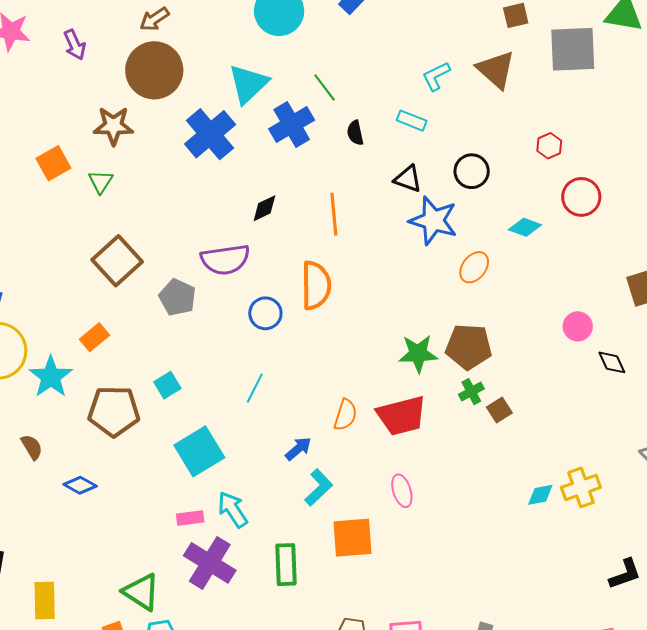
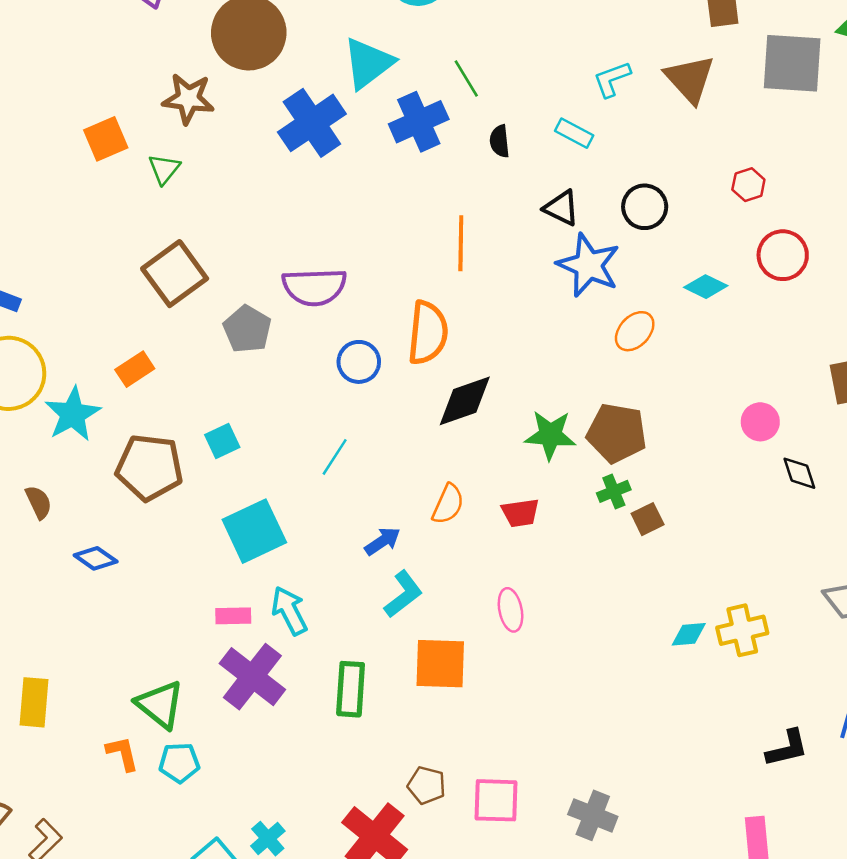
black diamond: (264, 208) -> (465, 401), moved, size x1.6
red trapezoid: (402, 416) -> (520, 513), size x0.6

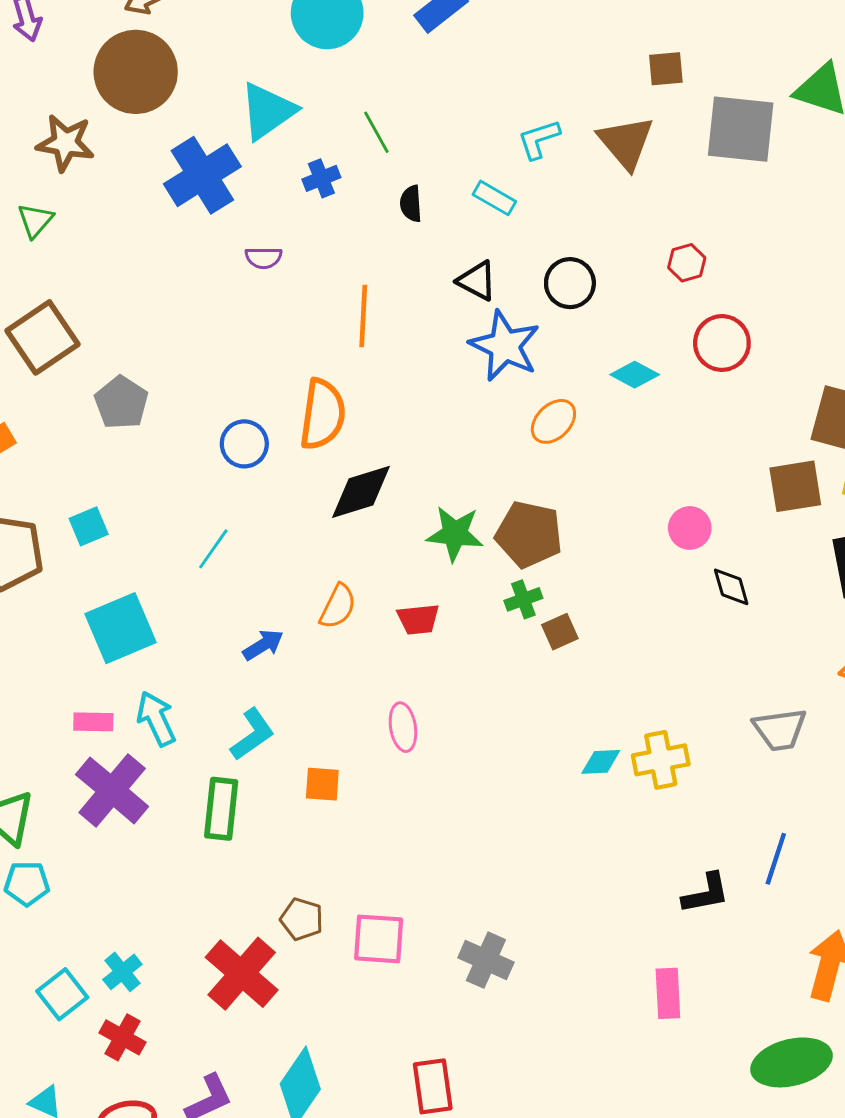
blue cross: (419, 122) -> (321, 178), size x0.6
purple semicircle: (314, 287) -> (264, 258), moved, size x0.5
cyan L-shape: (403, 594) -> (252, 734), moved
orange square: (440, 664) -> (322, 784), size x0.6

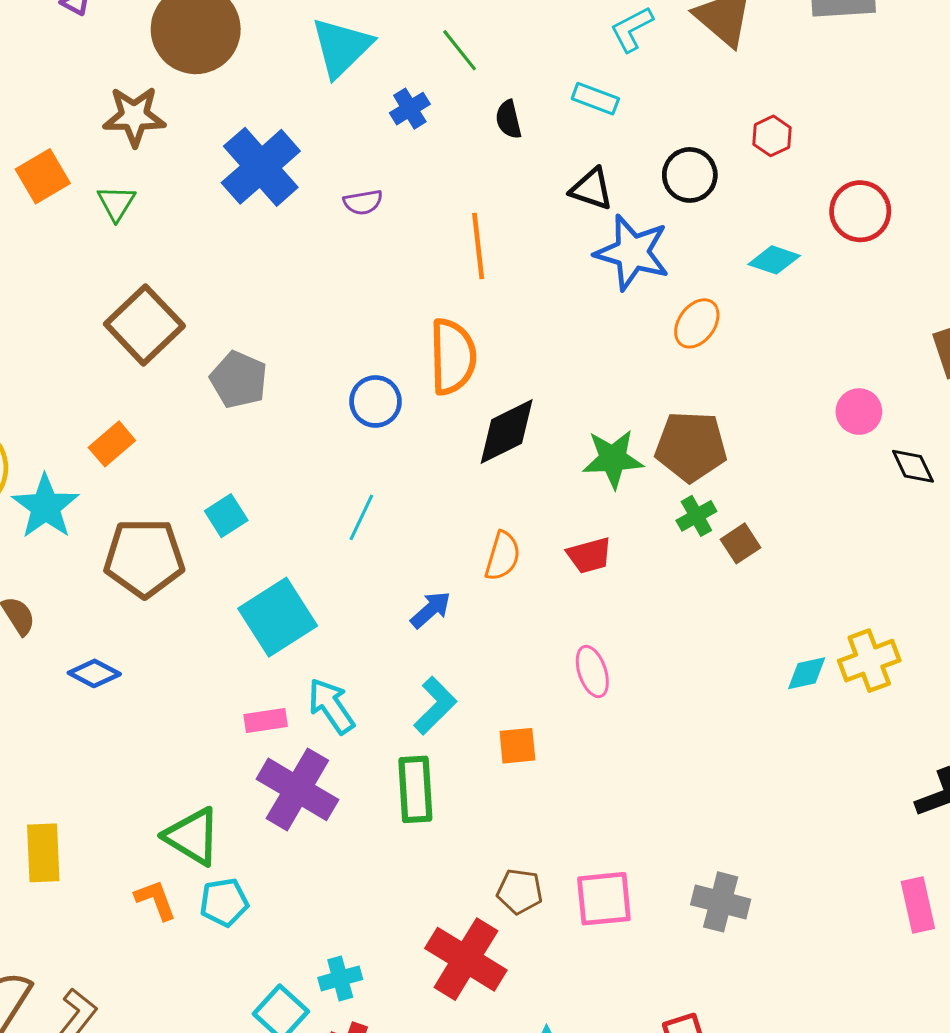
blue cross: (202, 175) -> (261, 167), moved
red hexagon: (687, 263) -> (772, 136), moved
cyan cross: (122, 972) -> (340, 978), turned 33

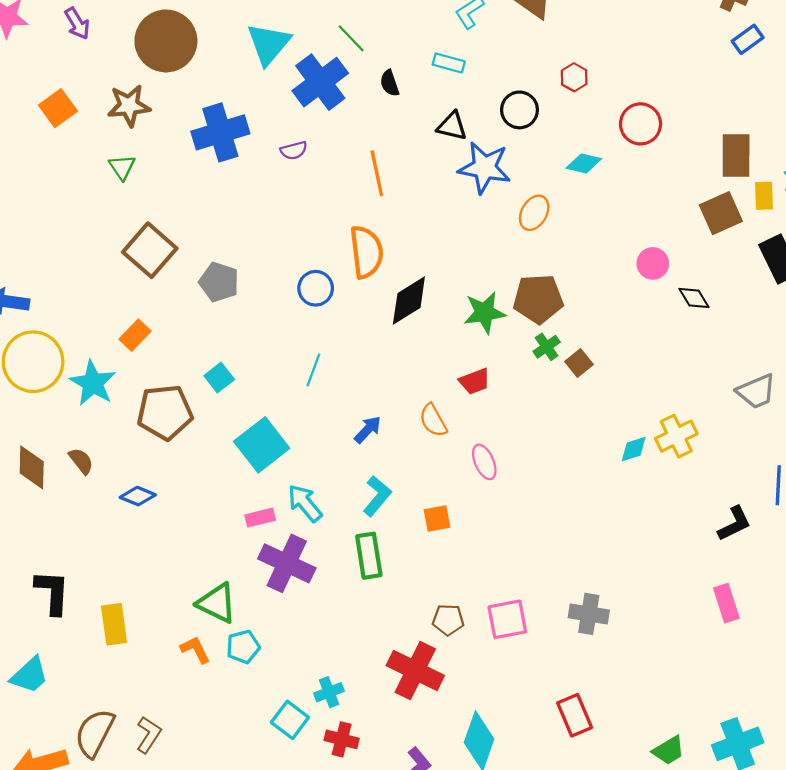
blue cross: (410, 109) -> (320, 82), size x2.0
blue cross: (261, 167) -> (220, 132), turned 30
orange square: (43, 176) -> (58, 108), moved
orange semicircle: (503, 556) -> (433, 420), moved, turned 140

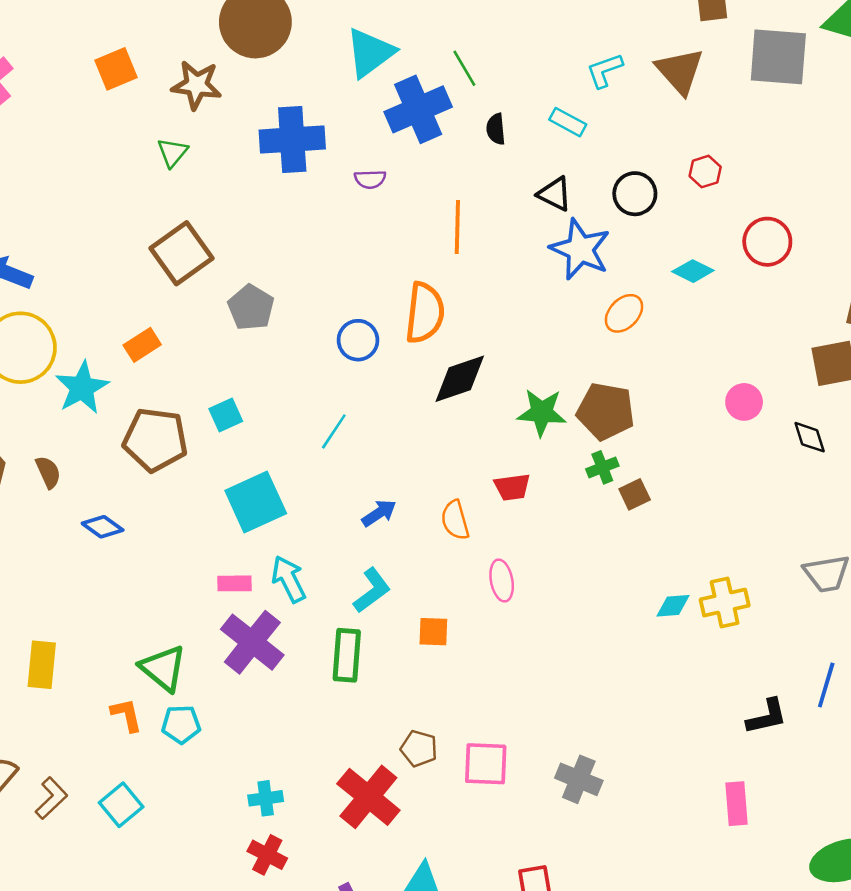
black diamond: (694, 298) -> (810, 437), moved
cyan square: (290, 720) -> (121, 805), moved

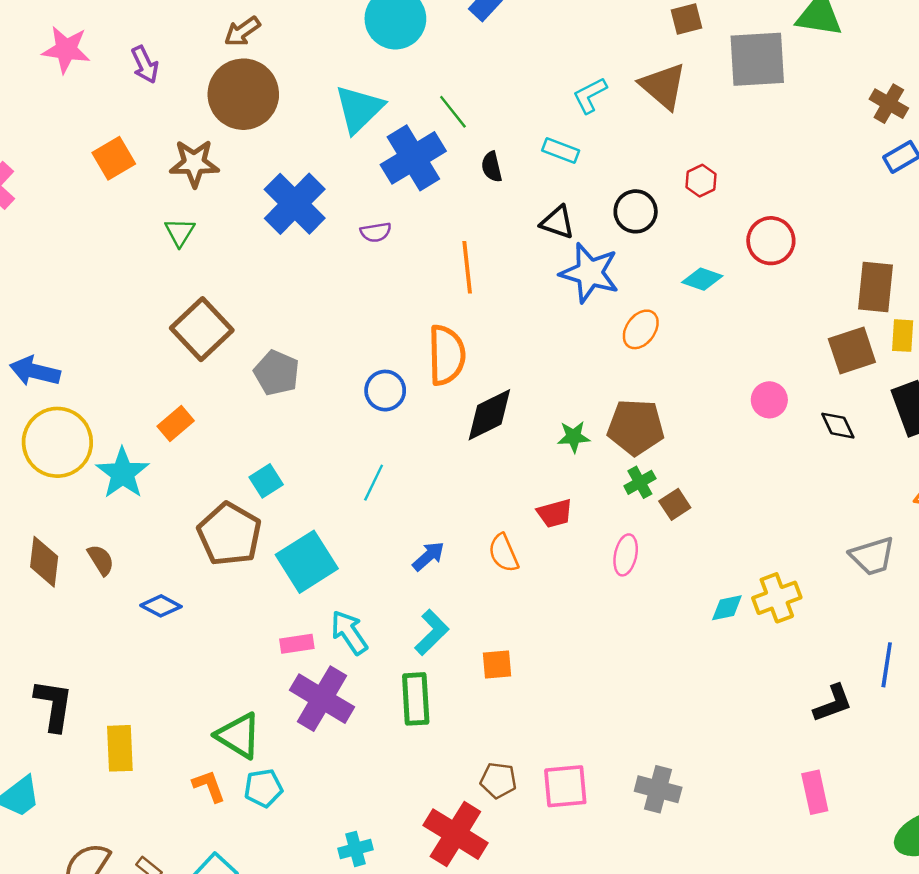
blue cross: (292, 140) -> (295, 204), turned -34
green star: (542, 412) -> (574, 437), size x0.7
brown pentagon: (155, 440) -> (230, 534), moved, turned 30
pink ellipse: (502, 581) -> (626, 555), moved, turned 30

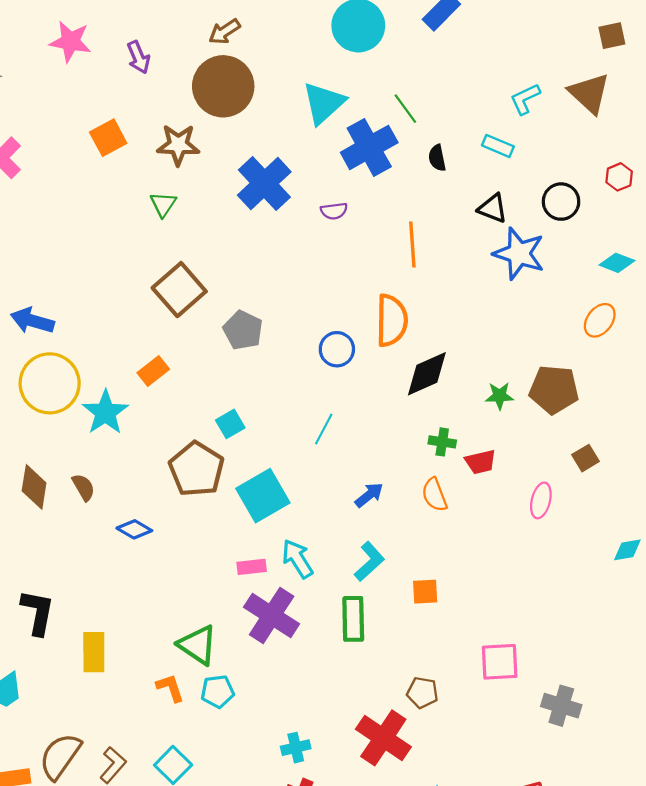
orange ellipse: (641, 329) -> (600, 320), moved
green cross: (640, 482) -> (442, 442), moved, turned 36
pink square: (565, 786) -> (500, 662), moved

